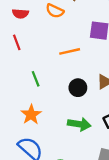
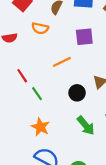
red line: (17, 42) -> (22, 76), moved
green arrow: (79, 124) -> (86, 126), turned 54

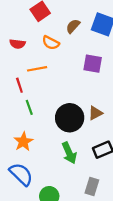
orange line: (62, 62) -> (37, 69), moved
black circle: (77, 93) -> (70, 118), size x1.6

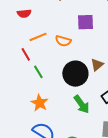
orange semicircle: (51, 43) -> (63, 41), moved
red semicircle: (17, 44) -> (24, 13), moved

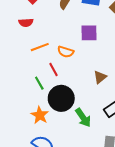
red line: (26, 54) -> (53, 70), moved
black circle: (75, 74) -> (61, 98), moved

